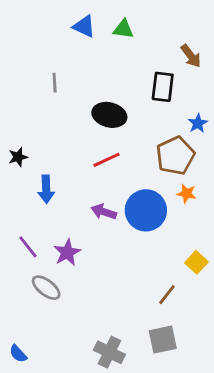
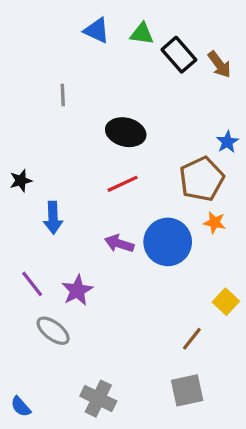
black rectangle: (163, 87) -> (179, 55), moved, turned -48
gray cross: (109, 352) -> (98, 399), moved

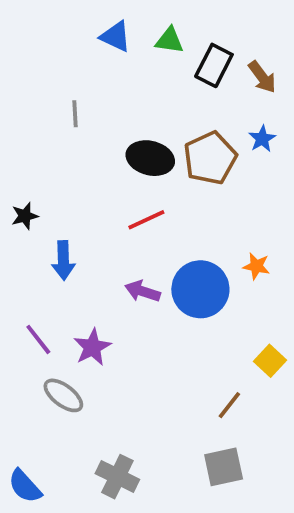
black rectangle: (179, 55) -> (214, 65), turned 68
blue star: (227, 142) -> (262, 139), moved
brown pentagon: (202, 179) -> (210, 158), moved
blue semicircle: (21, 407) -> (25, 486), size x1.4

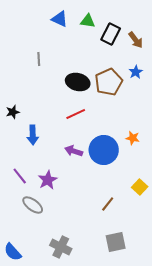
brown line: (229, 405) -> (108, 204), moved

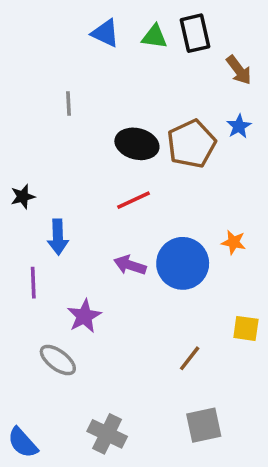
black rectangle: (111, 34) -> (195, 33), moved, turned -40
purple line: (20, 176) -> (33, 283), moved, turned 36
yellow square: (140, 187) -> (246, 328), turned -35

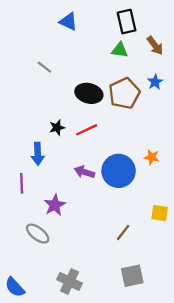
green triangle: (155, 37) -> (120, 50), moved
gray line: (68, 103) -> (44, 67), turned -49
black star: (23, 197) -> (57, 128), moved

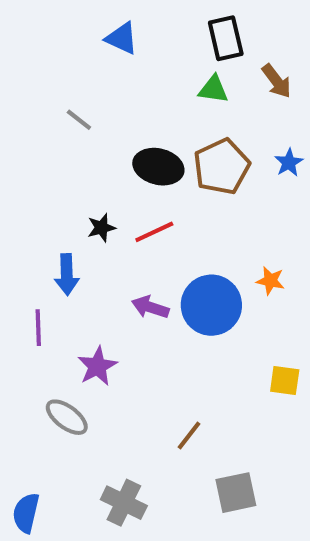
blue star: (155, 82) -> (289, 163), moved
brown line: (123, 232) -> (189, 435), moved
blue semicircle: (15, 287) -> (26, 513), turned 55

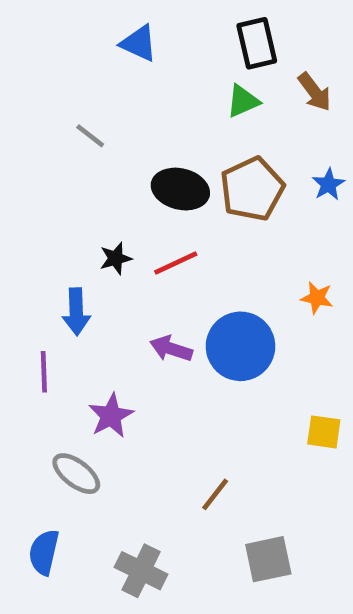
green triangle: (213, 89) -> (243, 101), turned -32
orange star: (270, 281) -> (317, 298), moved
blue semicircle: (26, 513) -> (44, 552), moved

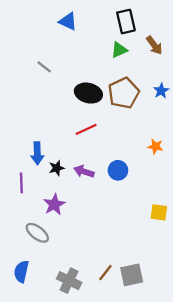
black star: (116, 258) -> (57, 168), moved
blue circle: (241, 346) -> (118, 170), size x0.6
brown line: (215, 494) -> (105, 273), moved

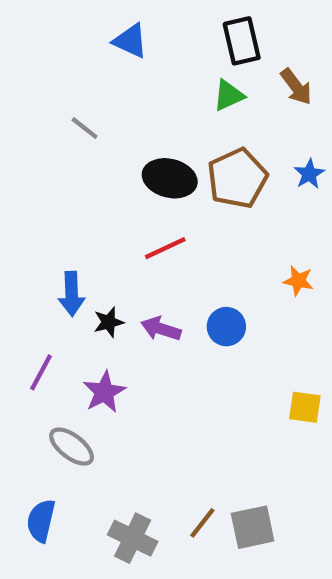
purple line: (21, 183) -> (41, 372), moved, turned 30

